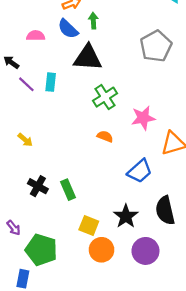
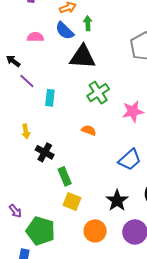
cyan rectangle: (51, 82) -> (50, 98), moved
orange semicircle: (105, 136) -> (89, 130), moved
yellow arrow: (25, 140) -> (26, 131), turned 40
black cross: (38, 186) -> (45, 152), moved
yellow square: (89, 225) -> (72, 202), moved

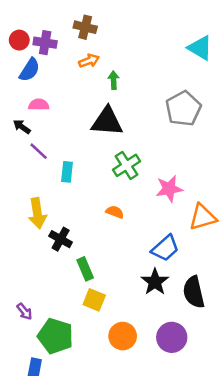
blue semicircle: (65, 31) -> (30, 70), moved, turned -102
pink semicircle: (35, 37) -> (39, 105), moved
yellow arrow: (26, 131) -> (37, 213), size x1.6
black star: (117, 201) -> (155, 282), moved

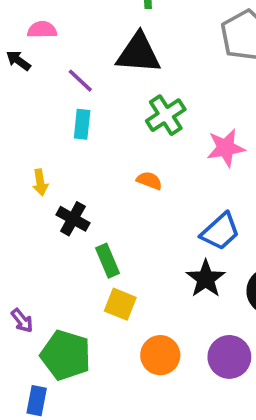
purple line: (39, 151) -> (80, 81), moved
yellow arrow: (37, 213) -> (40, 182), size x0.6

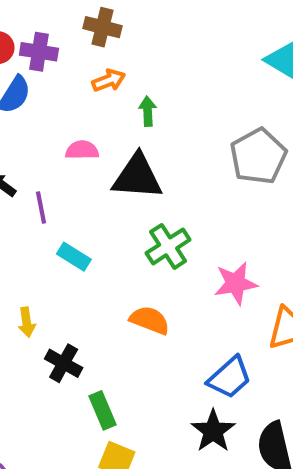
pink semicircle: (42, 30) -> (82, 150), moved
purple line: (80, 81) -> (41, 207), moved, turned 36
cyan rectangle: (82, 124) -> (74, 257), turned -64
orange semicircle: (149, 181) -> (150, 320), size x1.4

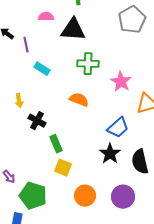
green cross: (168, 246) -> (88, 64), turned 35
pink star: (236, 283) -> (121, 82), turned -30

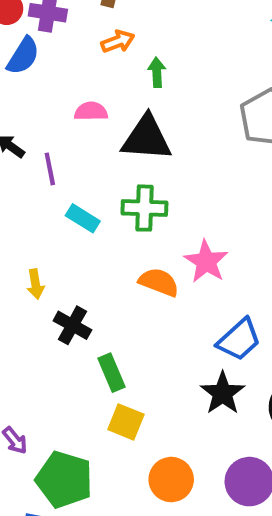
green cross: (88, 64) -> (144, 208), moved
pink star: (121, 82) -> (206, 262), moved

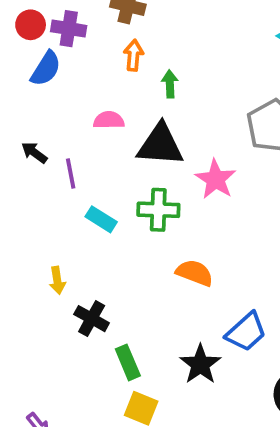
orange arrow: (118, 41) -> (134, 55), turned -64
pink star: (206, 262) -> (216, 179), moved
orange semicircle: (159, 282) -> (195, 273), moved
black star: (223, 393) -> (200, 364), moved

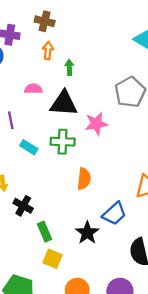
pink star: (216, 179) -> (96, 124), turned 30
orange semicircle: (195, 273) -> (84, 179), turned 75

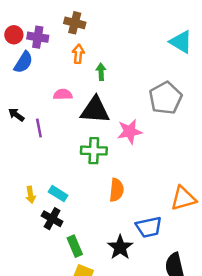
cyan rectangle: (29, 147) -> (58, 194), moved
blue trapezoid: (114, 214) -> (149, 227), turned 30

